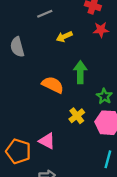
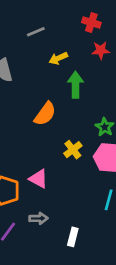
green arrow: (80, 72) -> (75, 85), moved
orange semicircle: (53, 85) -> (45, 114), turned 100

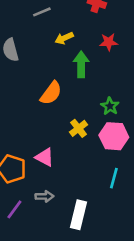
red star: (101, 50) -> (109, 42), moved
white rectangle: (73, 237) -> (79, 215), size x1.5

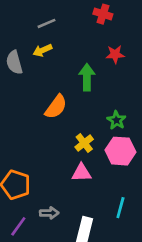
yellow arrow: (64, 38) -> (42, 50), moved
pink triangle: (45, 157) -> (81, 173), moved, turned -30
cyan line: (114, 178) -> (120, 208), moved

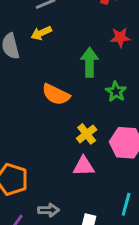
orange semicircle: (56, 107) -> (56, 94), turned 80
green star: (116, 120) -> (116, 92), moved

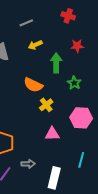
yellow arrow: (41, 33) -> (35, 45), moved
yellow cross: (87, 134) -> (46, 105), moved

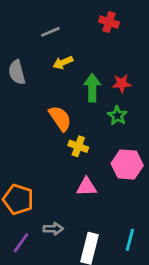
red star: (77, 46) -> (122, 83), moved
orange semicircle: (33, 85) -> (60, 118), turned -150
yellow cross: (46, 105) -> (78, 146), turned -32
cyan line: (81, 160) -> (130, 240), moved

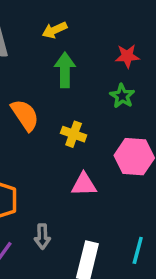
green arrow: (92, 88) -> (65, 70), moved
orange semicircle: (60, 118) -> (25, 115), moved
gray arrow: (53, 229) -> (42, 236), turned 90

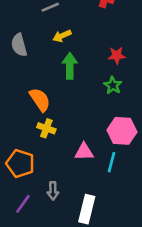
yellow cross: (74, 134) -> (46, 128), moved
cyan line: (138, 250) -> (111, 162), moved

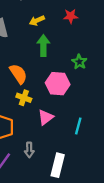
red star: (117, 55) -> (71, 16), moved
pink hexagon: (122, 131) -> (58, 84), moved
pink triangle: (84, 152) -> (46, 117), moved, turned -35

